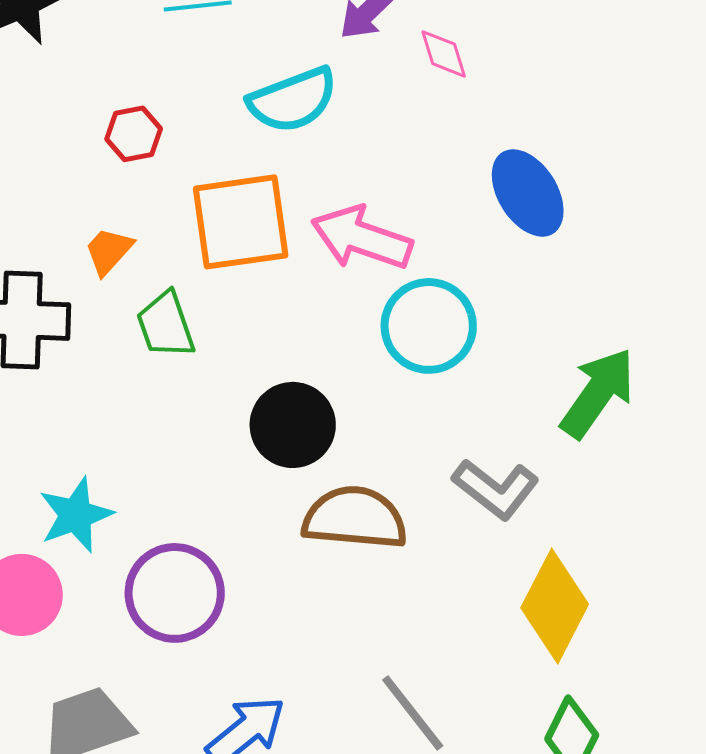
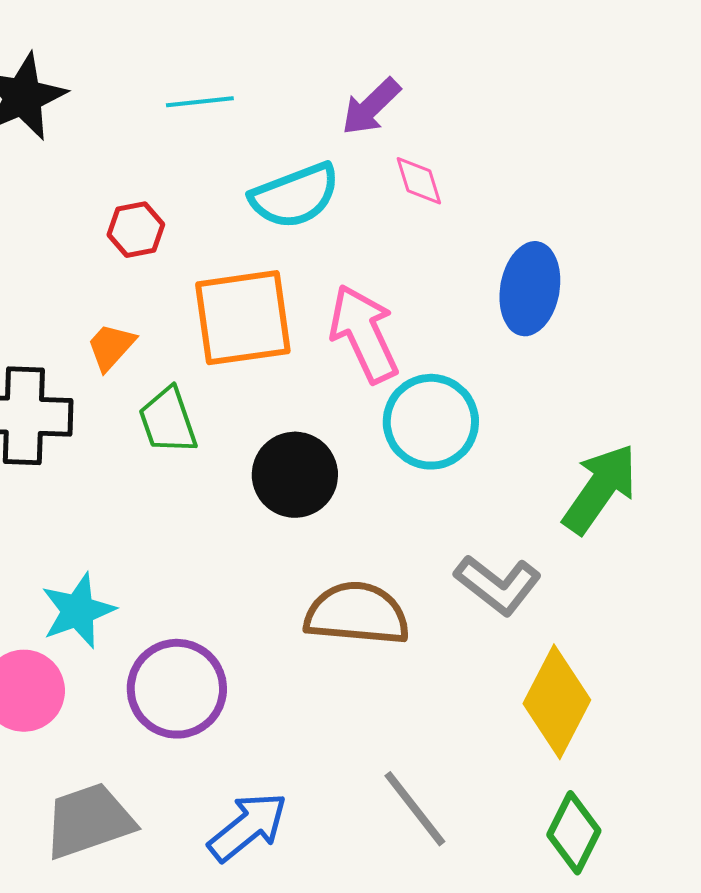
pink diamond: (444, 54) -> (419, 181), moved
blue ellipse: (528, 193) -> (530, 289), turned 42
pink arrow: (362, 238) -> (364, 334), turned 46
black circle: (293, 425) -> (295, 475), moved

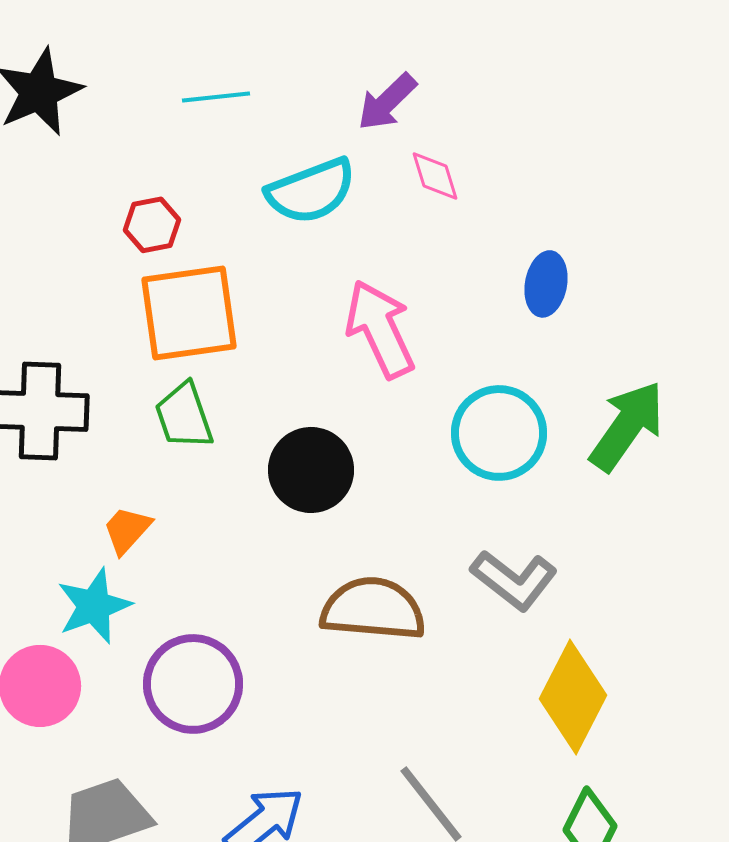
blue ellipse: (530, 289) -> (546, 284), size x0.7
orange square: (243, 318) -> (189, 313), moved
orange trapezoid: (111, 347) -> (127, 530), moved
cyan circle: (431, 422) -> (499, 433), moved
green arrow: (600, 489) -> (627, 426), moved

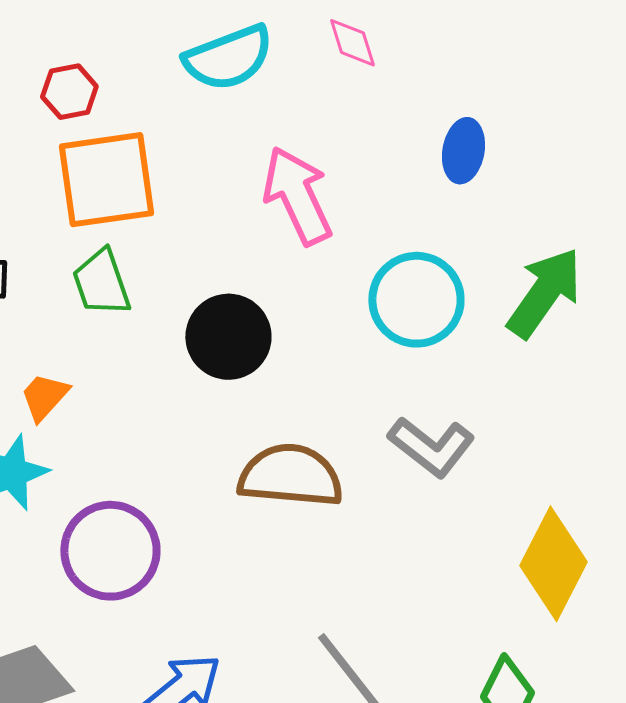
yellow diamond: (573, 697) -> (553, 564), moved

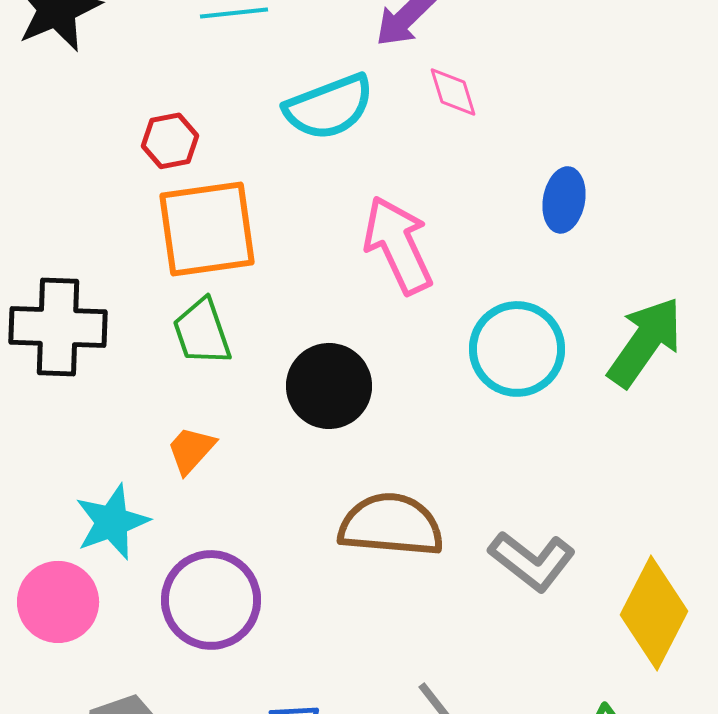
orange trapezoid: (44, 397) -> (191, 450), moved
gray L-shape: (431, 447) -> (532, 561), moved

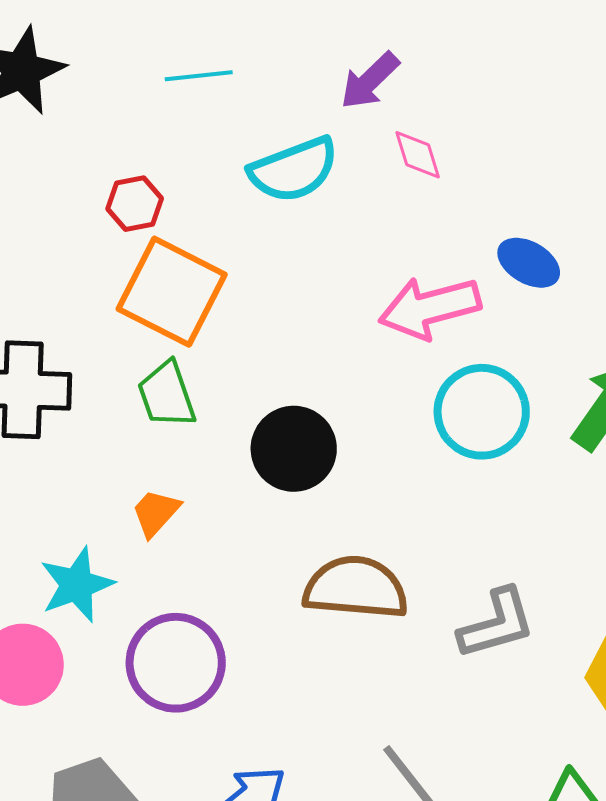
blue ellipse: (564, 200) -> (529, 263), turned -70
orange square: (207, 229) -> (172, 292), turned 35
pink arrow: (398, 245) -> (430, 308), moved, turned -80
gray L-shape: (532, 561) -> (497, 624), turned -54

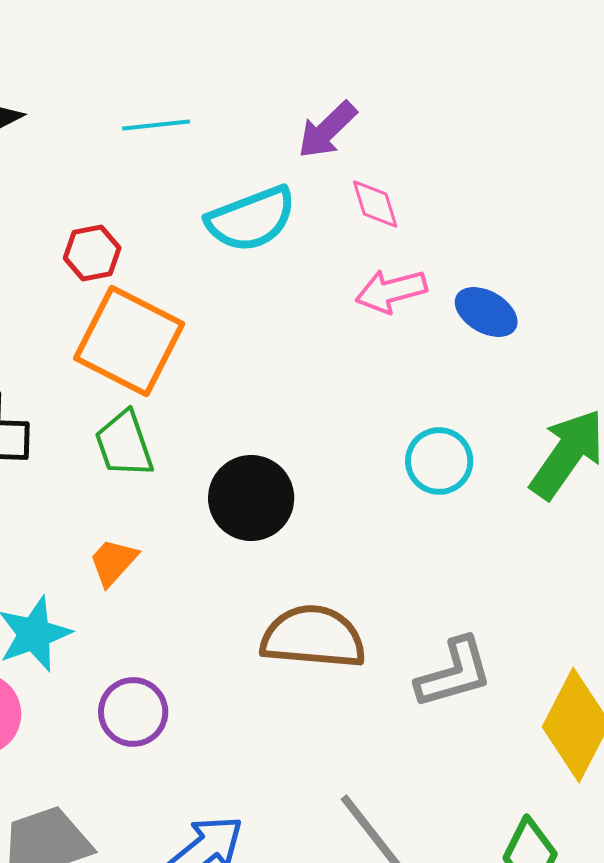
pink arrow: (430, 308) -> (391, 291), moved, size x0.7
cyan circle: (482, 412) -> (439, 461), size x0.7
purple circle: (176, 663) -> (133, 712), size x0.7

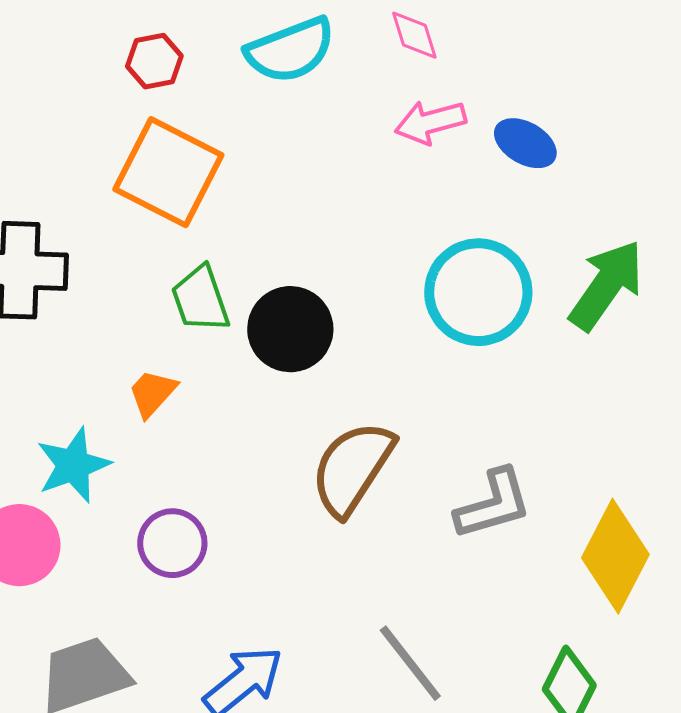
red hexagon: (92, 253) -> (154, 61), moved
green trapezoid: (124, 444) -> (200, 299), moved
cyan circle: (439, 461) -> (478, 292), size x1.6
brown semicircle: (313, 637) -> (352, 468), turned -62

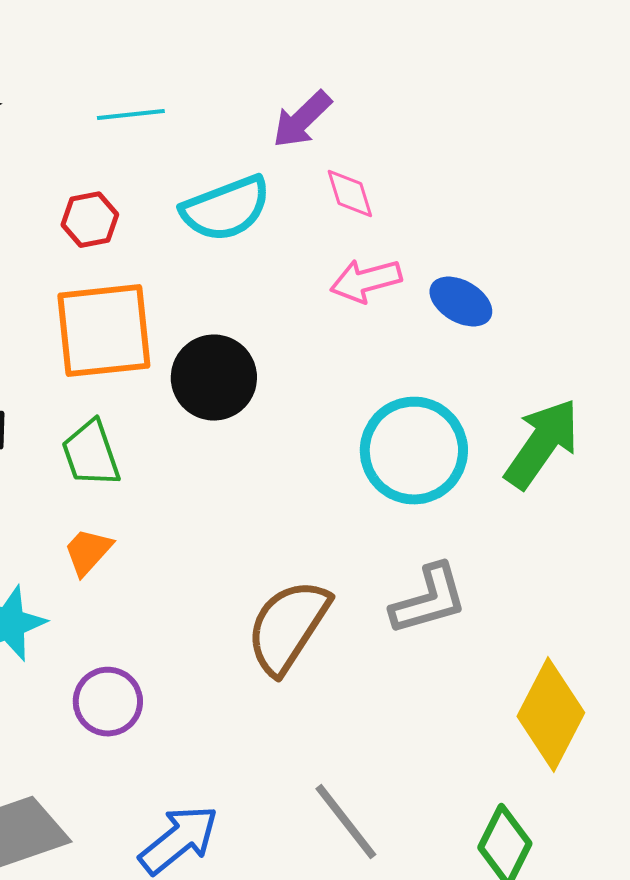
orange square: (168, 172) -> (104, 331), turned -33
green trapezoid: (200, 299) -> (91, 454), moved
black circle: (290, 329) -> (214, 378), moved
gray L-shape: (493, 504) -> (429, 600), moved

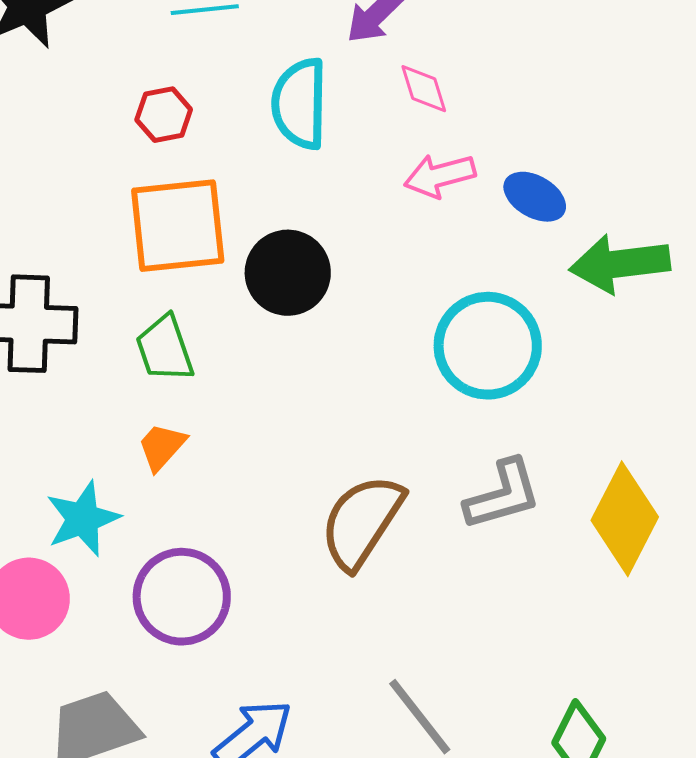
cyan semicircle: (226, 209) -> (300, 104), turned 112
green arrow: (542, 444) -> (620, 264), moved, turned -132
purple circle: (108, 702) -> (182, 597), size x1.4
yellow diamond: (551, 715) -> (625, 519), moved

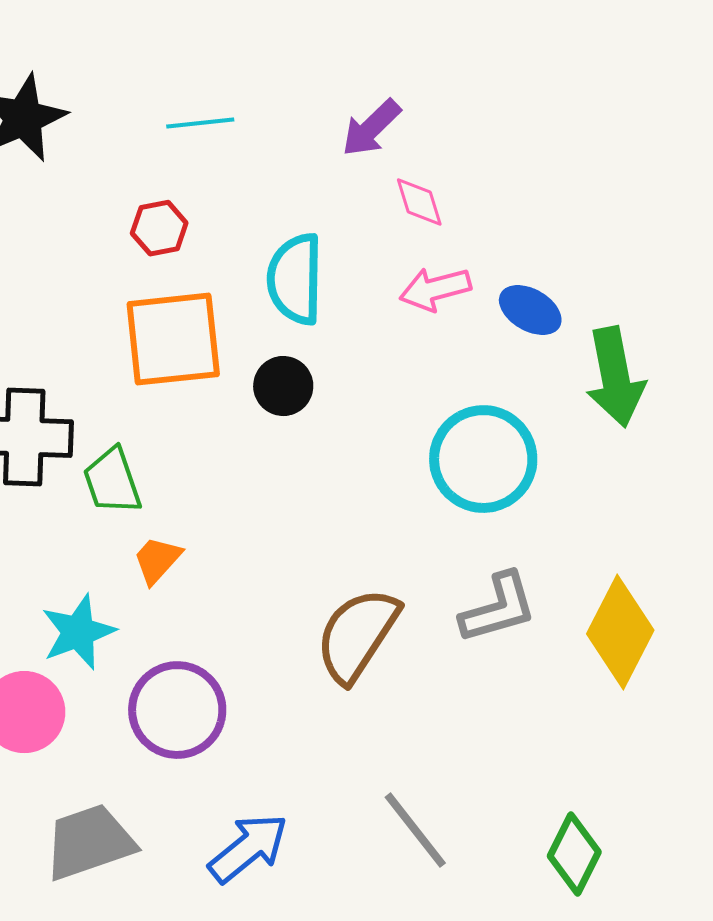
cyan semicircle: (300, 104) -> (295, 279), moved
green arrow: (620, 264) -> (615, 377), turned -94
black circle: (288, 273) -> (283, 386), size x0.7
green trapezoid: (165, 349) -> (112, 481), moved

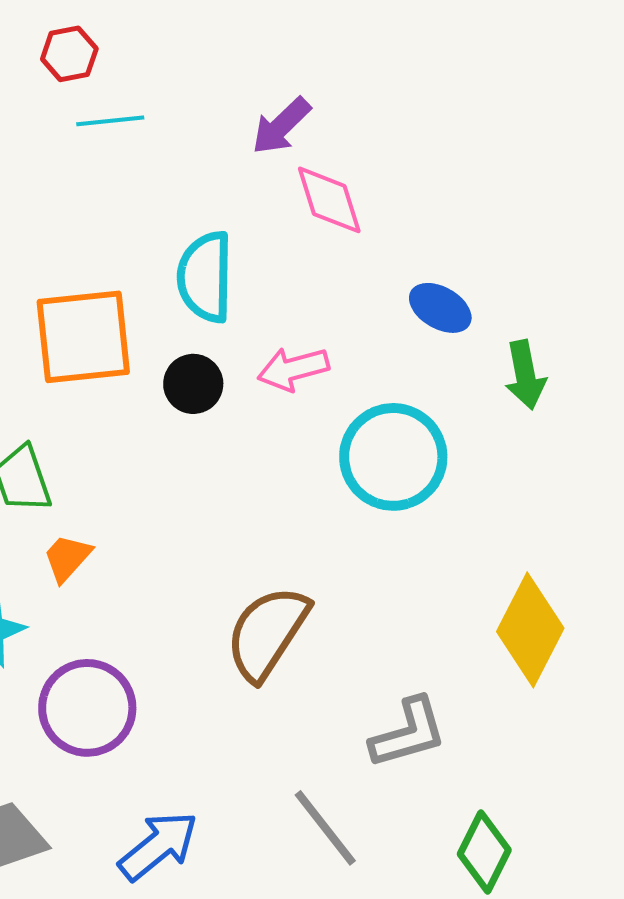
pink diamond: (419, 202) -> (329, 200), size x1.4
red hexagon: (159, 228) -> (69, 54), moved
pink arrow: (435, 289) -> (293, 369), moved
green arrow: (615, 377) -> (525, 375), size x0.7
gray L-shape: (498, 608) -> (408, 733), moved

